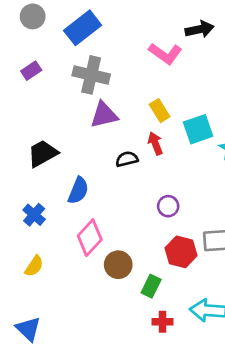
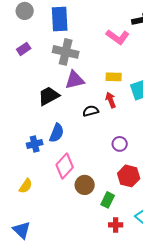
blue rectangle: (83, 28) -> (60, 19), turned -55
yellow rectangle: (160, 111) -> (114, 77), turned -56
black trapezoid: (43, 153) -> (49, 96), moved
blue cross: (34, 215) -> (35, 144), moved, turned 35

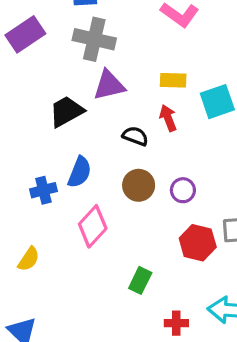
purple rectangle: (24, 49) -> (25, 34), size x1.6
black semicircle: (91, 111) -> (135, 136), turned 35
brown circle: (85, 185) -> (139, 185), moved
green rectangle: (108, 200) -> (140, 280), moved

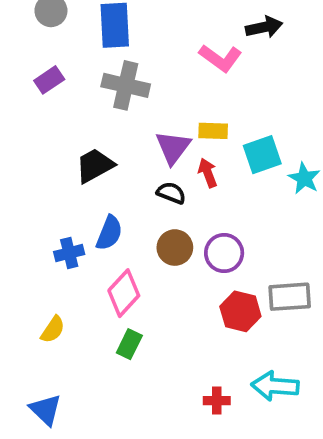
purple rectangle: (25, 34) -> (49, 80), size x0.7
purple triangle: (109, 85) -> (173, 147), moved, turned -40
purple circle: (183, 190) -> (224, 253), size x1.4
green rectangle: (140, 280) -> (129, 344), moved

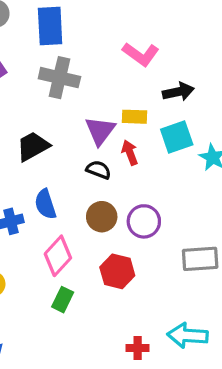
black arrow: (264, 27) -> (178, 92), moved
blue semicircle: (109, 233) -> (45, 204), turned 140
red hexagon: (240, 311) -> (117, 271), moved

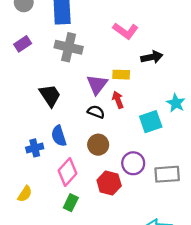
cyan square: (177, 137) -> (151, 122), moved
black trapezoid: (33, 146) -> (50, 95), turned 85
purple circle: (144, 221) -> (133, 163), moved

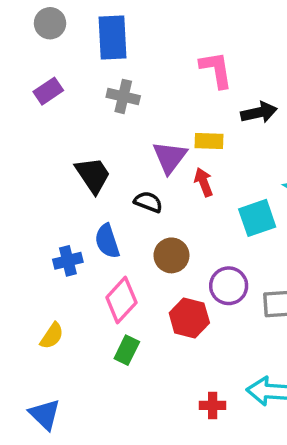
pink L-shape: (126, 31) -> (216, 70), turned -135
gray cross: (69, 47) -> (123, 96), size x0.7
black semicircle: (96, 112) -> (148, 202), moved

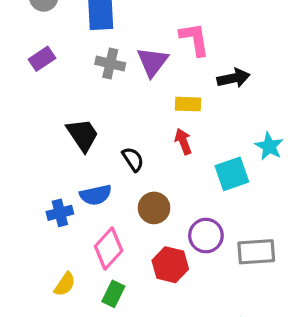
purple triangle: (170, 157) -> (152, 62), moved
black semicircle: (148, 202) -> (133, 159), turned 35
blue semicircle: (107, 241) -> (96, 195), turned -84
yellow semicircle: (52, 336) -> (65, 284), moved

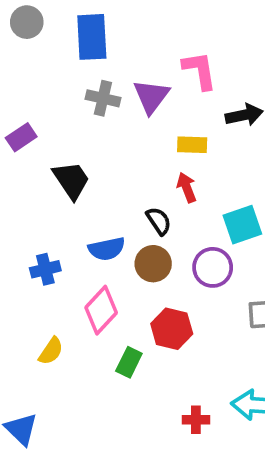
purple rectangle: (42, 59) -> (21, 137), moved
black semicircle: (133, 159) -> (159, 221), moved
blue semicircle: (96, 195) -> (107, 249), moved
purple circle: (206, 236) -> (213, 267), moved
green rectangle: (113, 294) -> (129, 362), moved

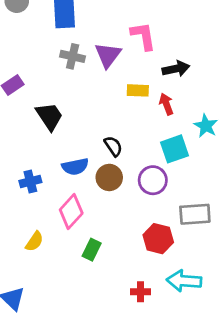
red arrow: (187, 187) -> (166, 104), moved
red hexagon: (172, 329) -> (158, 239), moved

